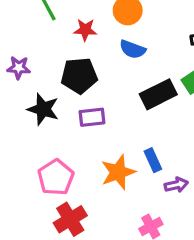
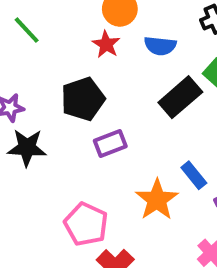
red star: (85, 30) -> (106, 44), moved, turned -30
blue semicircle: (133, 49) -> (160, 46), moved
black star: (43, 109) -> (27, 148), moved

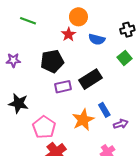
green line: (27, 30) -> (28, 21), turned -35
black rectangle: (180, 97) -> (90, 79), moved
black star: (27, 148) -> (18, 103), moved

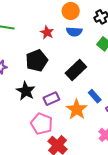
orange circle: (78, 17) -> (71, 11), moved
purple rectangle: (63, 87) -> (51, 99), moved
black star: (18, 103) -> (26, 91), moved, turned 30

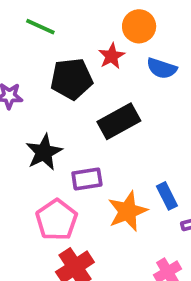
orange circle: (71, 11) -> (139, 26), moved
black pentagon: (37, 61) -> (72, 79), moved
black rectangle: (76, 70) -> (119, 121), moved

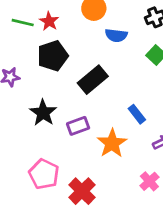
red star: (112, 56) -> (49, 21), moved
blue rectangle: (167, 196) -> (137, 114), moved
pink pentagon: (57, 220) -> (44, 174), moved

